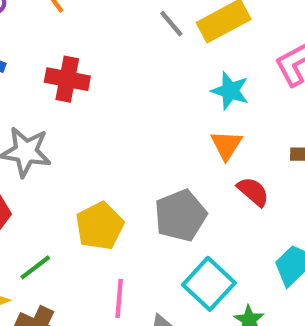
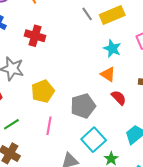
orange triangle: (226, 145) -> (108, 74), turned -35
yellow pentagon: (100, 226) -> (43, 91), moved
pink line: (119, 298) -> (49, 126), moved

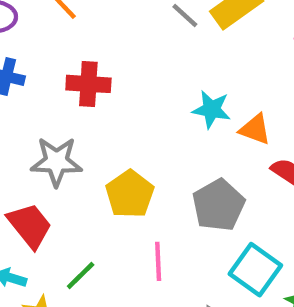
cyan star: (112, 49) -> (211, 109), moved

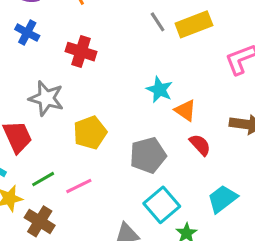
pink line: (158, 261) -> (79, 186), moved, turned 52

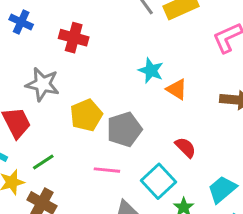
red semicircle: (200, 145) -> (185, 147), moved
gray pentagon: (148, 155) -> (124, 129), moved
pink line: (79, 186) -> (107, 170), moved, turned 35
cyan trapezoid: (222, 199) -> (222, 189), moved

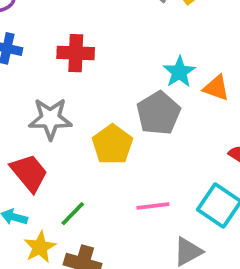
cyan star: (151, 71) -> (179, 72), turned 30
gray pentagon: (124, 129) -> (158, 113), moved

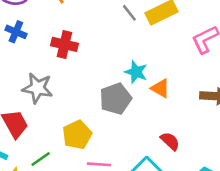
cyan star: (179, 72) -> (136, 72), turned -30
yellow pentagon: (112, 144) -> (77, 135), moved

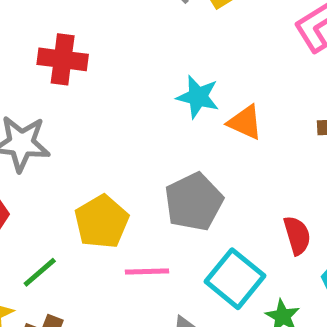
gray pentagon: (116, 99) -> (194, 202), moved
red semicircle: (170, 141) -> (297, 235), moved, turned 36

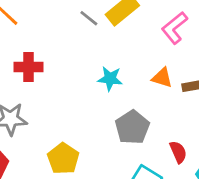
orange triangle: (245, 122) -> (162, 78), moved
gray pentagon: (194, 202) -> (132, 127), moved

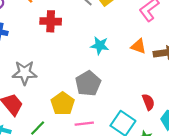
red cross: (28, 67) -> (51, 21), moved
gray pentagon: (132, 127) -> (88, 83), moved

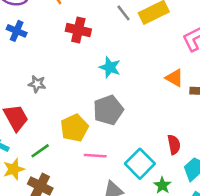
cyan star: (100, 46) -> (110, 67), moved
gray star: (25, 73) -> (37, 84), size x0.6

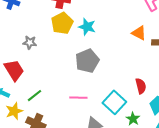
yellow pentagon: (74, 128) -> (62, 23), moved

